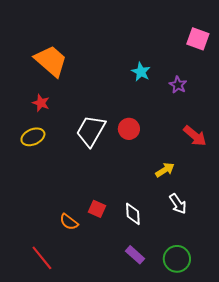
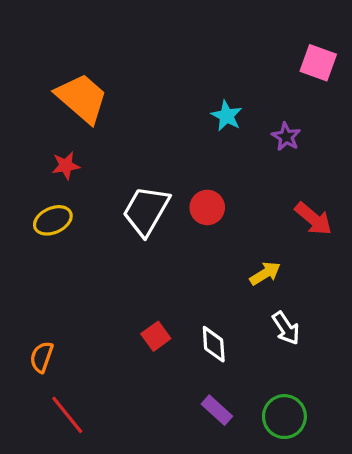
red star: (41, 103) -> (66, 166), turned -30
red square: (97, 209) -> (156, 336), turned 30
orange semicircle: (69, 222) -> (42, 357), moved, turned 72

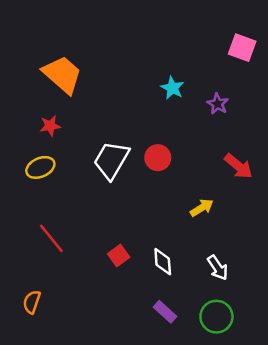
white arrow: (286, 328) -> (218, 268), moved
orange semicircle: (42, 357) -> (32, 302), moved
red line: (67, 415) -> (51, 238), moved

